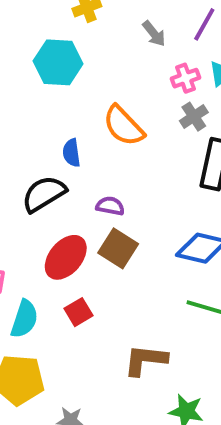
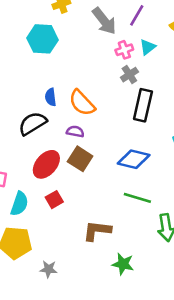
gray arrow: (154, 34) -> (104, 21), size x1.6
orange semicircle: (124, 126) -> (82, 103), moved

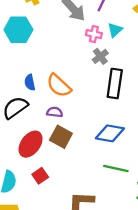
pink cross: (124, 50) -> (94, 34), turned 35

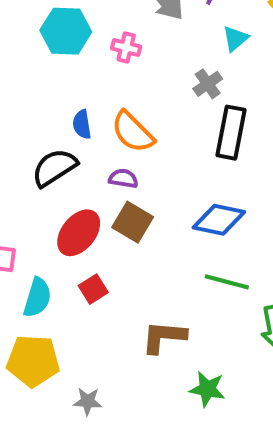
pink cross: (94, 34) -> (126, 48), moved

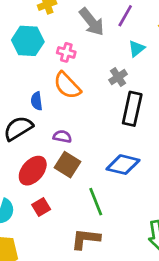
orange semicircle: (133, 132) -> (67, 85), moved
green line: (227, 282) -> (96, 202), moved, turned 52

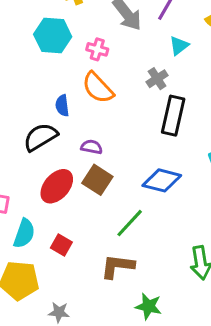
green line: (96, 202) -> (130, 223), turned 64
red square: (41, 207) -> (61, 245), moved, turned -30

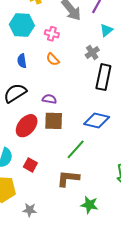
orange semicircle: (98, 88) -> (53, 59), size x0.6
blue semicircle: (62, 106) -> (22, 61), moved
brown square: (97, 180) -> (54, 121), turned -30

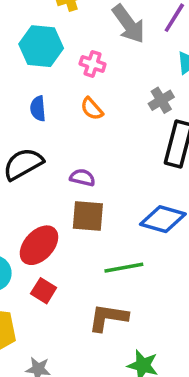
red ellipse: (27, 126) -> (39, 245), moved
green line: (76, 149) -> (124, 268), turned 35

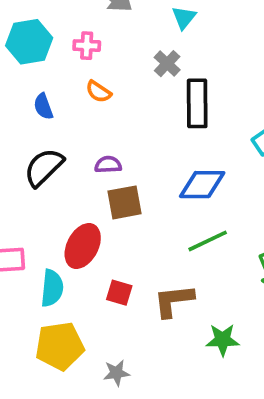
green line: (124, 268) -> (208, 241), moved
red square: (44, 291) -> (119, 293), moved

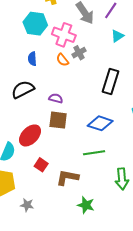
pink cross: (87, 46) -> (64, 35), size x1.6
gray cross: (167, 64) -> (79, 53), moved

